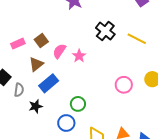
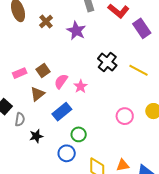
blue rectangle: (49, 83) -> (62, 112), moved

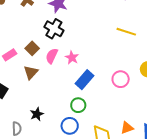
black cross: (107, 62) -> (54, 29), moved
blue rectangle: (62, 112) -> (84, 80), moved
gray semicircle: (20, 119) -> (17, 129), moved

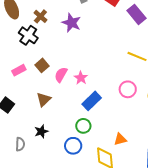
black cross: (54, 29) -> (28, 35), moved
brown triangle: (31, 72) -> (44, 99), moved
pink circle: (121, 79) -> (128, 89), moved
orange triangle: (127, 128) -> (120, 139), moved

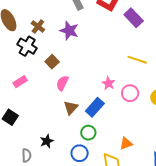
brown square: (42, 65) -> (52, 62), moved
pink star: (81, 78) -> (108, 83), moved
brown triangle: (44, 99) -> (71, 108), moved

